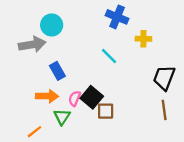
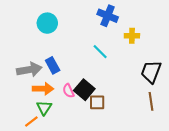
gray arrow: (32, 44) -> (29, 70), moved
pink semicircle: (75, 98) -> (68, 91), turned -48
green triangle: (62, 117) -> (44, 108), moved

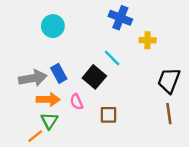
black square: (84, 90) -> (94, 77), moved

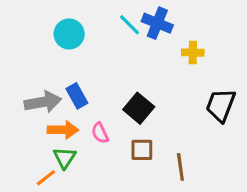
cyan line: (112, 58) -> (129, 25), moved
black square: (94, 77) -> (139, 108), moved
brown line: (169, 114) -> (180, 167), moved

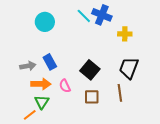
gray arrow: (43, 102) -> (28, 66), size x0.7
black trapezoid: (221, 105) -> (129, 68), moved
brown line: (180, 167) -> (120, 93), moved

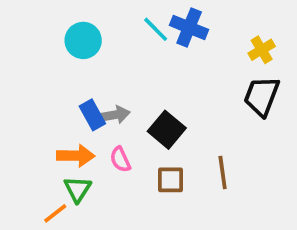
yellow cross: (125, 34) -> (262, 50), moved, turned -32
gray arrow: (28, 66) -> (115, 115), moved
black trapezoid: (129, 68) -> (262, 96), moved

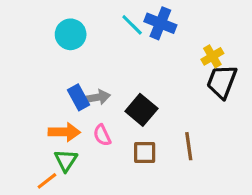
yellow cross: (262, 50) -> (212, 56), moved

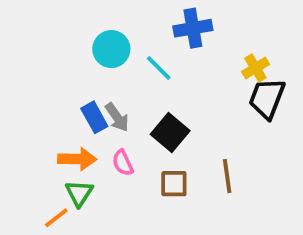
blue cross: (160, 23) -> (193, 28), turned -32
cyan line: (132, 25) -> (159, 68), moved
cyan circle: (71, 34) -> (111, 49), moved
gray arrow: (97, 97) -> (117, 117), turned 65

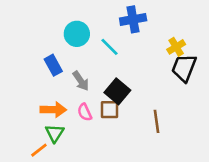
blue rectangle: (94, 117) -> (53, 65), moved
brown square: (174, 184) -> (110, 110), moved

